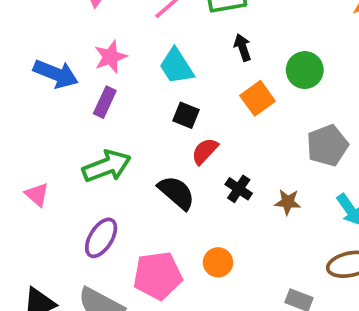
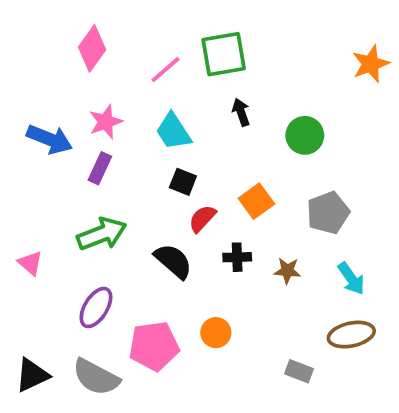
orange square: (258, 98) -> (256, 201), moved
black cross: (239, 189) -> (237, 257), turned -36

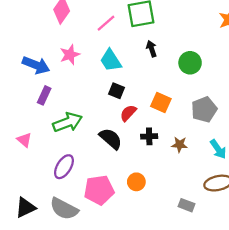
purple rectangle: (100, 168) -> (44, 95), moved
orange square: (256, 201) -> (161, 102), turned -30

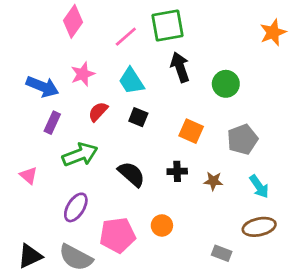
black arrow: (152, 49) -> (180, 67), size x1.5
red semicircle: (128, 113) -> (98, 112), moved

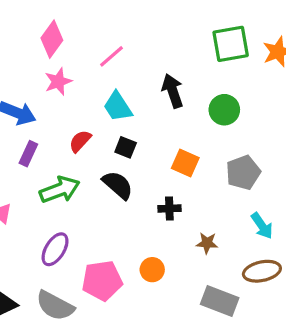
green square: (167, 26) -> (231, 44), moved
pink star: (83, 74) -> (58, 82), moved
black semicircle: (131, 174) -> (118, 185), moved
brown star: (213, 181) -> (207, 243), moved
gray rectangle: (222, 253) -> (220, 301), size x1.6

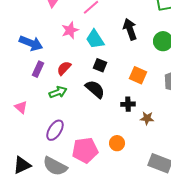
pink star: (58, 82) -> (70, 30), moved
red semicircle: (80, 141) -> (64, 68), moved
green arrow: (60, 190) -> (58, 92), size x0.7
brown star: (207, 243) -> (147, 118), moved

